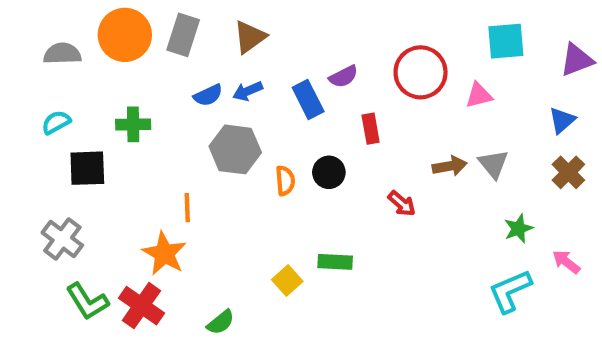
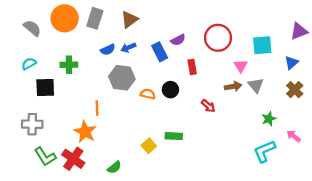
cyan square: (506, 41) -> (262, 45), moved
gray semicircle: (62, 54) -> (32, 28), turned 42
pink triangle: (479, 95) -> (241, 66), moved, turned -48
orange semicircle: (285, 181) -> (148, 94), turned -72
gray cross: (62, 239) -> (32, 124), turned -36

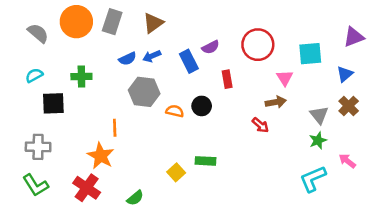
gray triangle: (256, 85) -> (319, 115), moved
red arrow: (208, 106) -> (260, 125), moved
green L-shape: (45, 157) -> (35, 185), moved

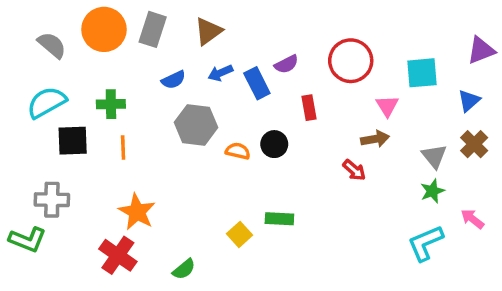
blue arrow: (152, 56) -> (220, 73), moved
cyan semicircle: (34, 75) -> (47, 102), size x1.6
orange line: (115, 128) -> (123, 148), moved
green L-shape: (35, 185) -> (28, 240), moved, turned -36

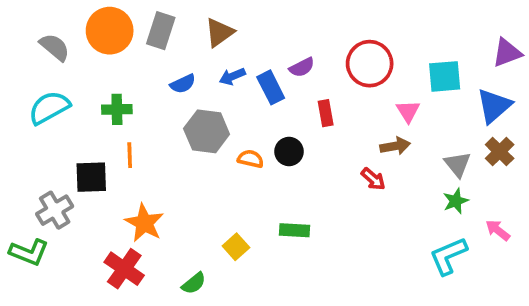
blue triangle: (469, 101) -> (494, 106), size x1.5
black square: (73, 141) -> (91, 177), moved
gray cross: (52, 200) -> (55, 210), turned -32
yellow square: (240, 234) -> (236, 247), moved

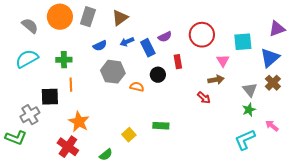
black circle: (289, 152) -> (158, 75), moved

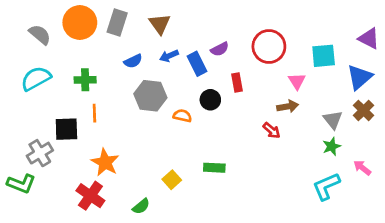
brown triangle: (120, 18) -> (160, 24), turned -30
purple triangle: (277, 29) -> (369, 38), turned 48

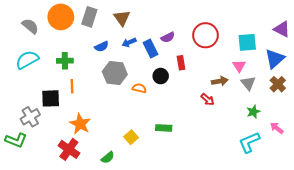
pink triangle: (297, 81) -> (239, 66), moved
gray triangle: (333, 120) -> (248, 83), moved

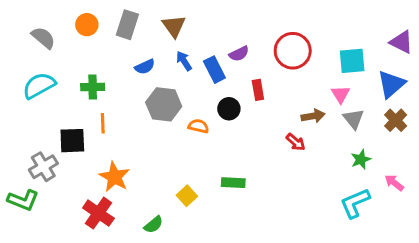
orange circle: (61, 17) -> (87, 25), size x0.6
blue arrow: (129, 42) -> (184, 61), turned 80

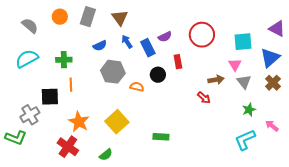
green rectangle: (233, 183) -> (161, 137), moved
yellow square: (187, 196) -> (117, 122), moved, size x1.6

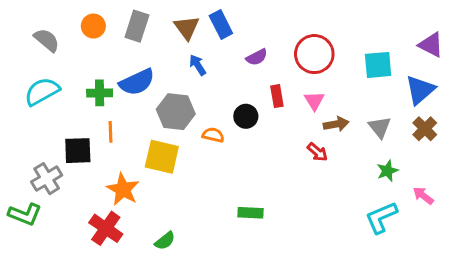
blue semicircle: (100, 46) -> (137, 82), moved, size x1.6
blue rectangle: (148, 48) -> (221, 24), moved
pink triangle: (235, 65) -> (314, 101), moved
yellow square: (117, 122) -> (162, 157), moved, turned -35

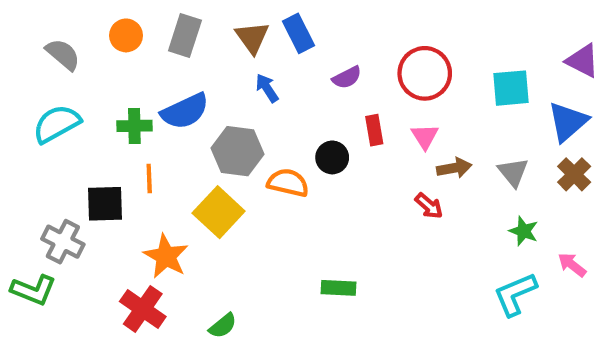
orange semicircle: (213, 135) -> (288, 183), size x1.4
yellow square: (162, 157) -> (219, 212), turned 30
green star: (387, 171) -> (524, 231), turned -30
gray cross: (47, 179) -> (63, 242), turned -32

